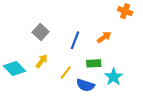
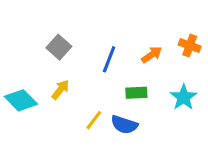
orange cross: (125, 11) -> (190, 46), moved
yellow line: (66, 73) -> (94, 120), moved
cyan star: (114, 77) -> (184, 97), moved

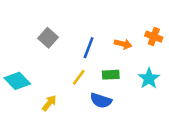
orange arrow: (152, 55) -> (123, 44), turned 49
yellow arrow: (60, 90) -> (49, 103), moved
yellow line: (94, 120) -> (79, 77), moved

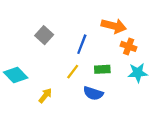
orange cross: (154, 37) -> (129, 46), moved
orange arrow: (123, 44) -> (114, 26), moved, size x1.5
cyan star: (149, 78) -> (138, 73), turned 30

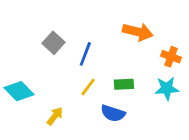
blue line: (82, 44) -> (85, 54), moved
orange cross: (129, 46) -> (171, 57), moved

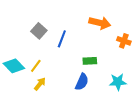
yellow line: (88, 87) -> (36, 66), moved
cyan star: (167, 88) -> (118, 82), moved
blue semicircle: (113, 113) -> (82, 82), turned -84

